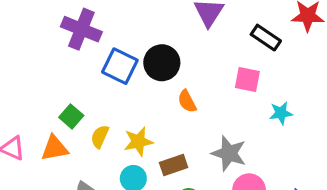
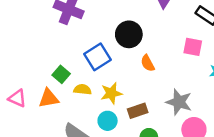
blue square: (120, 66) -> (97, 57), moved, turned 32
yellow semicircle: (100, 137) -> (82, 89), turned 72

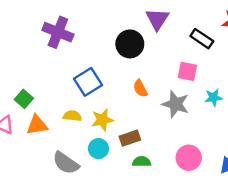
black circle: (129, 34) -> (130, 44), moved
green square: (61, 74) -> (24, 99), moved
gray star: (179, 102) -> (176, 104), moved

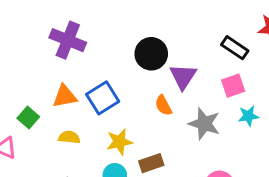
purple triangle: (157, 19) -> (183, 77), moved
pink square: (187, 71) -> (233, 86), moved, turned -30
yellow semicircle: (72, 116) -> (69, 137), moved
orange triangle: (37, 125) -> (65, 96), moved

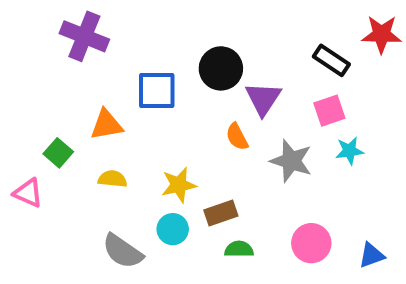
purple cross: (68, 40) -> (84, 36), moved
blue square: (103, 98) -> (157, 91), moved, turned 32

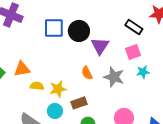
blue square: (157, 91) -> (54, 28), moved
orange triangle: (106, 125) -> (22, 69), moved
orange semicircle: (237, 137) -> (87, 73), moved
yellow semicircle: (112, 179) -> (37, 86), moved

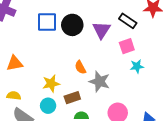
purple triangle: (100, 46) -> (102, 30), moved
gray star: (114, 77) -> (100, 81), moved
yellow semicircle: (37, 86) -> (14, 96), moved

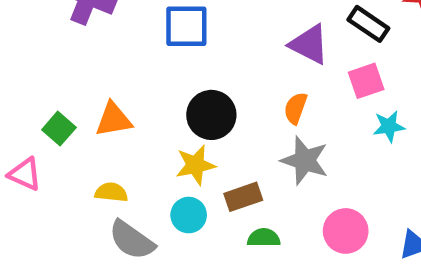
black circle: (72, 25) -> (211, 115), moved
purple triangle: (102, 30) -> (309, 44), turned -36
orange semicircle: (80, 67) -> (296, 108), moved, turned 48

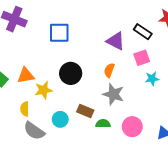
yellow star: (195, 165) -> (43, 90), moved
yellow semicircle: (111, 192) -> (25, 109), turned -96
brown rectangle: (243, 197) -> (85, 111), turned 42
green semicircle: (264, 238) -> (103, 124), moved

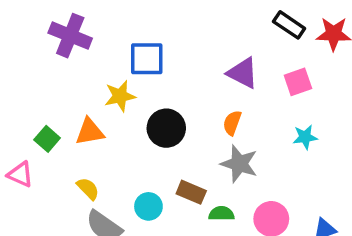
black rectangle: (143, 32) -> (289, 25), moved
pink square: (142, 58) -> (298, 82), moved
yellow star: (43, 90) -> (120, 96), moved
yellow semicircle: (25, 109) -> (88, 189), turned 136

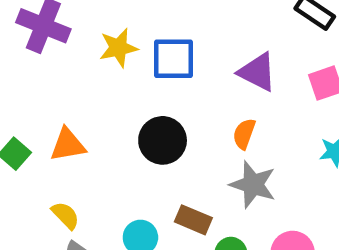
blue square: (147, 59) -> (174, 59), moved
yellow star: (120, 96) -> (118, 48), moved

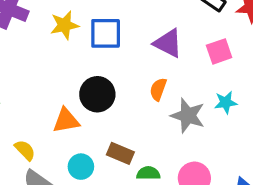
orange triangle: (68, 145) -> (66, 121), moved
gray star: (253, 184) -> (188, 116), moved

